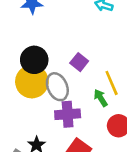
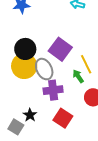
purple square: (79, 62) -> (60, 49), size x1.6

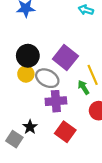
yellow circle: (24, 66) -> (26, 74), size x0.6
gray ellipse: (44, 69) -> (47, 78), turned -40

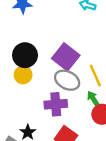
gray ellipse: (47, 78) -> (67, 80), moved
green arrow: (83, 87) -> (93, 99), moved

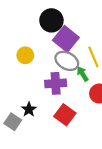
black circle: (25, 55) -> (51, 20), moved
green arrow: (93, 99) -> (83, 74), moved

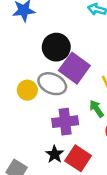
gray ellipse: (67, 61) -> (52, 84), moved
black star: (29, 109) -> (55, 154), moved

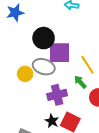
purple square: (74, 68) -> (60, 53), turned -30

